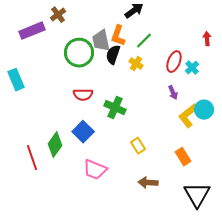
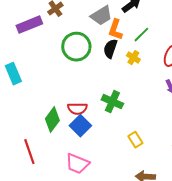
gray trapezoid: (101, 41) -> (101, 16), moved, turned -110
red semicircle: (83, 95) -> (77, 109), moved
green diamond: (55, 145) -> (52, 120), moved
pink trapezoid: (95, 170) -> (77, 164), moved

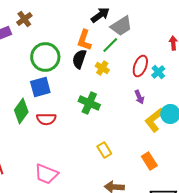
gray trapezoid: (101, 16) -> (121, 26), moved
green cross: (112, 102) -> (89, 103), moved
green diamond: (52, 120) -> (21, 111), moved
blue square: (80, 126) -> (40, 87), moved, turned 30

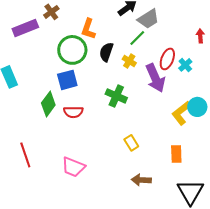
orange L-shape: (84, 40) -> (88, 29), moved
purple arrow: (139, 97) -> (155, 78), moved, size x2.0
orange rectangle: (149, 161) -> (176, 154), turned 30

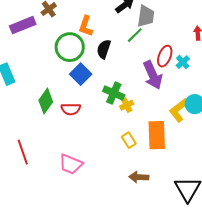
gray trapezoid: (148, 19) -> (146, 16), turned -50
yellow cross: (129, 61) -> (127, 105), moved, turned 32
blue square: (67, 80) -> (81, 74), moved, turned -30
orange rectangle: (176, 154) -> (157, 135), moved, size x1.6

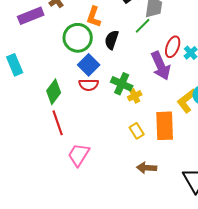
red semicircle: (71, 109) -> (89, 85), moved
red line: (23, 152) -> (58, 123), moved
pink trapezoid: (71, 164) -> (79, 155), turned 100

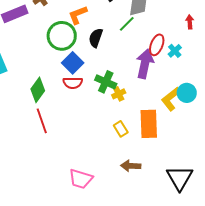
orange L-shape: (94, 17) -> (78, 15), turned 50
purple arrow: (161, 66) -> (145, 64), turned -144
pink trapezoid: (79, 155) -> (81, 179), moved, turned -105

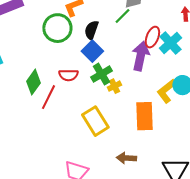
cyan cross: (175, 51) -> (170, 43), size x1.6
blue square: (73, 63) -> (92, 51), moved
green cross: (106, 82) -> (101, 74), turned 35
red line: (42, 121) -> (48, 97), moved, turned 45
yellow rectangle: (121, 129) -> (95, 121), moved, size x1.8

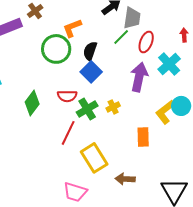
red ellipse: (152, 37) -> (146, 42), moved
green cross: (101, 74) -> (87, 109), moved
red line: (48, 97) -> (68, 133), moved
orange rectangle: (144, 116) -> (143, 137), size x0.7
yellow rectangle: (95, 121) -> (94, 158), moved

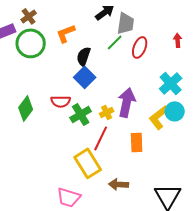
green circle: (56, 49) -> (31, 43), moved
cyan cross: (169, 64) -> (171, 83), moved
purple arrow: (139, 77) -> (127, 102), moved
red line: (68, 133) -> (101, 138), moved

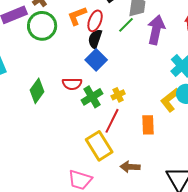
red ellipse: (140, 47) -> (95, 21), moved
purple arrow: (127, 102) -> (156, 30), moved

